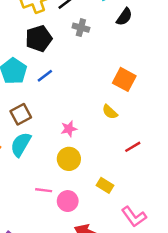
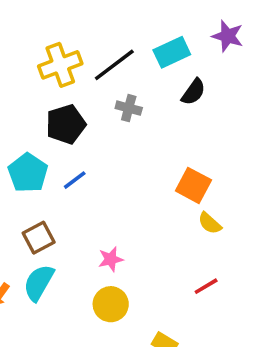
yellow semicircle: (110, 112) -> (210, 223), moved

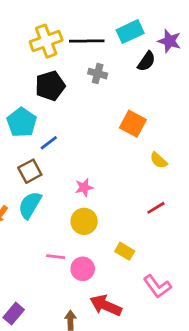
purple star: (228, 36) -> (169, 41), moved
black line: (114, 65) -> (87, 41), turned 36
blue line: (75, 180) -> (49, 143), moved
orange square: (193, 185) -> (133, 124), moved

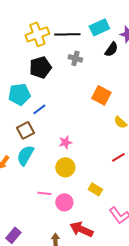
cyan pentagon: (22, 122) -> (19, 94), turned 30

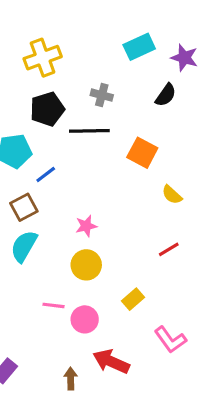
black line: (67, 34) -> (89, 131), moved
black semicircle: (111, 49) -> (166, 95), moved
yellow rectangle: (95, 189) -> (133, 299), turned -72

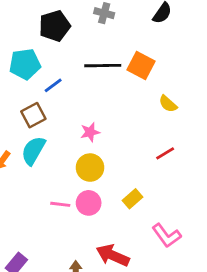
black line: (89, 131) -> (103, 66), moved
pink circle: (85, 319) -> (89, 203), moved

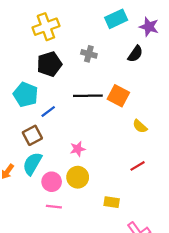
cyan pentagon: (25, 64) -> (26, 95), turned 30
yellow rectangle: (132, 199) -> (112, 202), turned 49
pink circle: (89, 203) -> (52, 182), moved

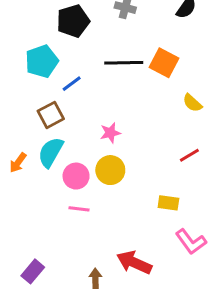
cyan pentagon: (26, 95) -> (42, 61), turned 30
yellow rectangle: (112, 202) -> (168, 203), moved

